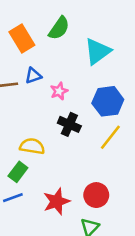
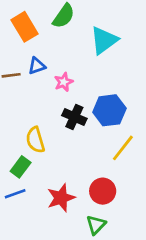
blue hexagon: (108, 101) -> (109, 110), moved
yellow line: (110, 137) -> (123, 148), moved
yellow semicircle: (32, 146) -> (35, 140), turned -115

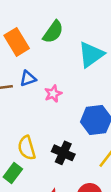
black cross: (74, 117) -> (63, 153), moved

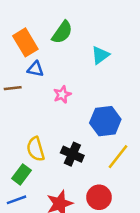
cyan triangle: (91, 55) -> (100, 55), size x0.7
blue triangle: (28, 78) -> (36, 69), moved, turned 30

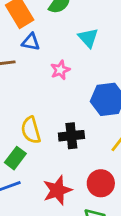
cyan triangle: (100, 55) -> (88, 38), moved, turned -36
black cross: (72, 154) -> (71, 136), turned -30

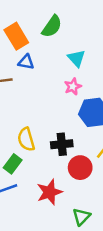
pink star: (60, 70) -> (73, 87), moved
red circle: (101, 183) -> (80, 168), moved

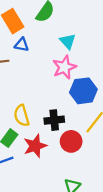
pink star: (73, 87) -> (64, 67), size x1.5
red star: (49, 192) -> (35, 146), moved

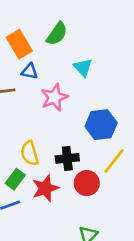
pink star: (64, 67) -> (54, 97), moved

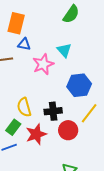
green semicircle: (57, 34) -> (71, 14), moved
orange rectangle: (19, 44) -> (16, 23), turned 45
cyan triangle: (83, 68) -> (64, 50), moved

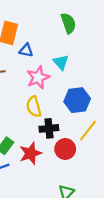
green semicircle: (71, 14) -> (68, 23), turned -54
blue triangle: (24, 44) -> (26, 50), moved
yellow semicircle: (24, 107) -> (34, 107), moved

